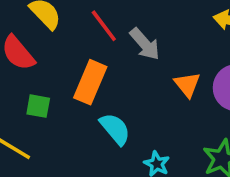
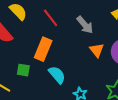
gray arrow: (145, 44) -> (85, 25), moved
green square: (38, 106) -> (23, 70), moved

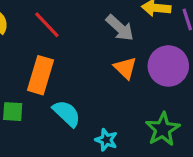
gray arrow: (85, 25) -> (120, 28), moved

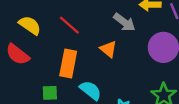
orange triangle: (125, 68) -> (108, 49), moved

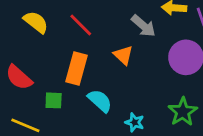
red semicircle: (18, 54) -> (19, 77), moved

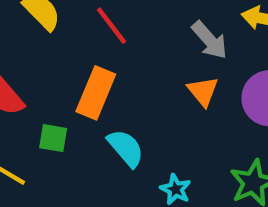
orange triangle: (123, 55) -> (203, 91), moved

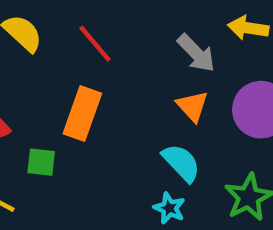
cyan semicircle: (126, 148) -> (181, 163), moved

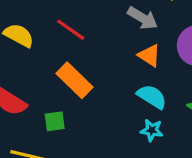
orange rectangle: (82, 113) -> (74, 80), turned -51

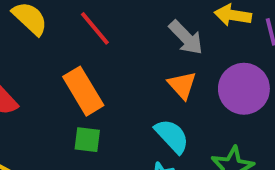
green square: (55, 121) -> (87, 140), moved

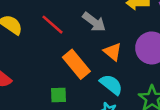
gray arrow: (186, 38) -> (94, 22), moved
orange rectangle: (83, 91) -> (76, 64), moved

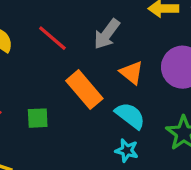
gray arrow: (94, 22) -> (107, 34), turned 90
green square: (58, 95) -> (38, 118), moved

